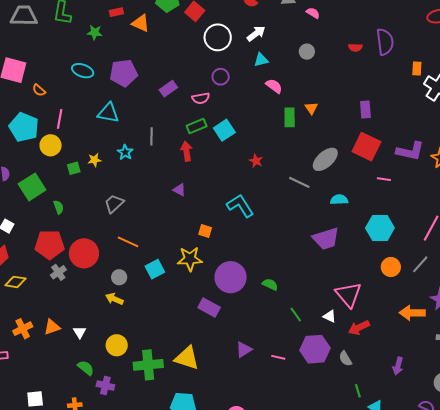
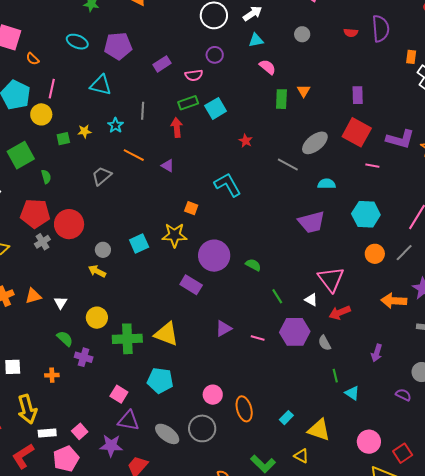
orange line: (128, 242) -> (134, 155), moved

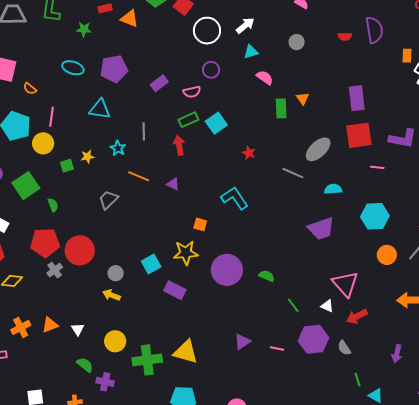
purple rectangle: (358, 95) -> (357, 98), size x1.4
red square: (357, 132) -> (359, 135), turned -32
purple rectangle: (191, 285) -> (175, 290), moved

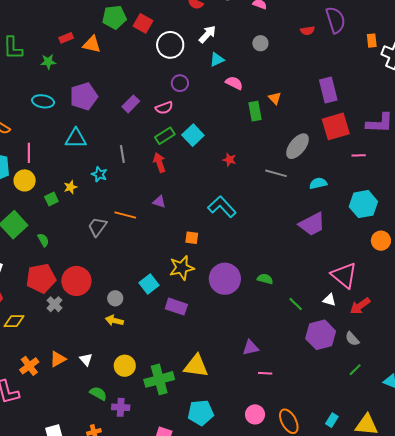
orange line: (139, 176) -> (125, 215), moved
purple triangle: (242, 342) -> (251, 348), turned 30
pink line: (277, 348) -> (265, 373), moved
green line: (358, 380) -> (355, 370), moved, turned 72

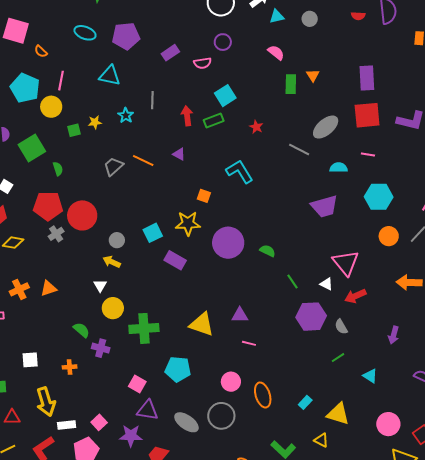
cyan triangle: (217, 59) -> (277, 16), moved
green rectangle: (165, 136) -> (214, 120), moved
pink line: (359, 155) -> (368, 155), moved
white triangle: (86, 359) -> (100, 286), moved
yellow triangle: (196, 366) -> (202, 324), moved

